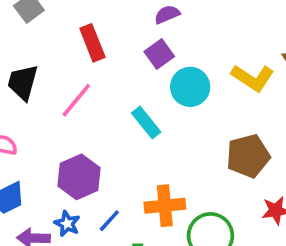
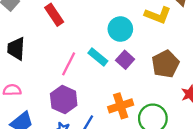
purple square: (159, 54) -> (125, 60), moved
pink line: (76, 100) -> (69, 64), moved

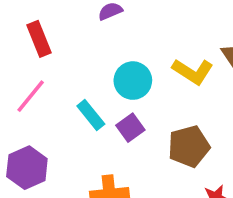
pink line: (69, 64) -> (31, 96), moved

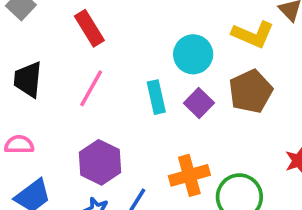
cyan rectangle: (91, 115) -> (156, 97), turned 36
brown pentagon: (189, 146) -> (251, 91), moved

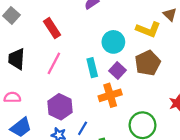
orange cross: (189, 175) -> (110, 95), moved

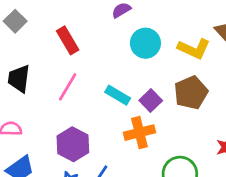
cyan circle: (113, 42) -> (145, 43), moved
cyan rectangle: (92, 68) -> (118, 95), turned -48

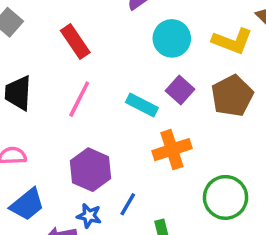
purple square: (151, 101) -> (180, 90), moved

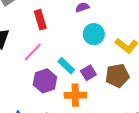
purple square: (180, 90) -> (88, 73), moved
purple hexagon: (90, 170) -> (45, 81), moved

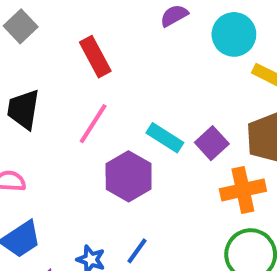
cyan circle: (94, 34) -> (234, 34), moved
orange cross: (75, 95) -> (243, 190), moved

